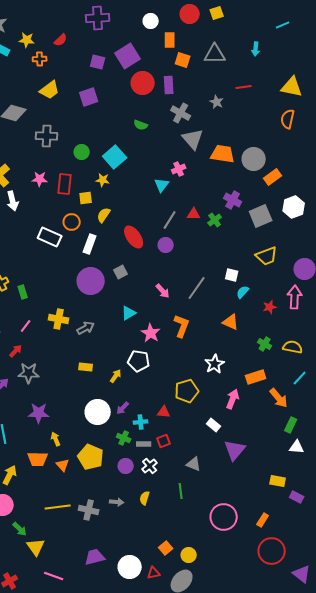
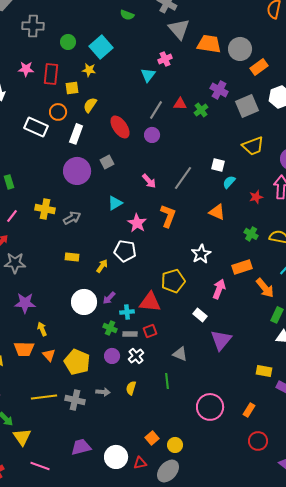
red triangle: (164, 412) -> (150, 302), size x1.6
yellow pentagon: (91, 457) -> (77, 362), moved
red circle: (272, 551) -> (258, 441), size x0.7

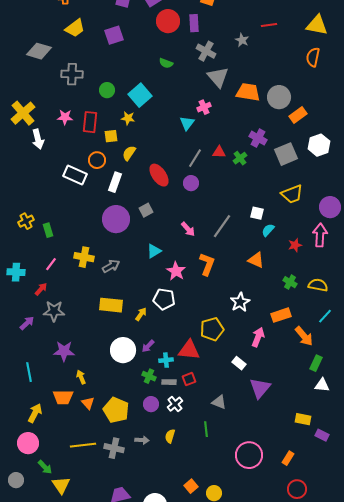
yellow rectangle: (72, 257) -> (111, 305), size x1.6

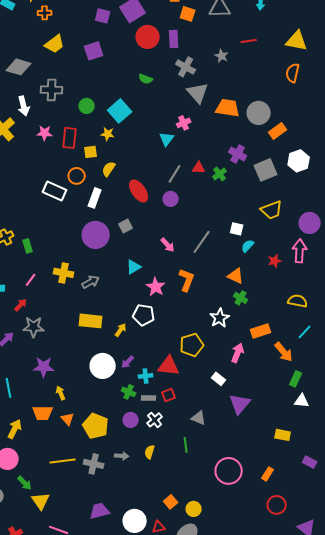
white arrow: (38, 139) -> (24, 106), moved
green cross: (290, 282) -> (241, 298), moved
purple rectangle: (322, 435) -> (310, 462), moved

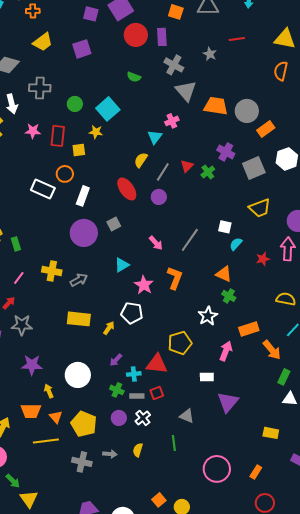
red triangle: (199, 168) -> (187, 166), turned -48
yellow semicircle: (109, 169) -> (141, 160), moved
white circle: (103, 366) -> (78, 375), moved
white rectangle: (219, 379) -> (207, 377), turned -40
yellow line: (63, 461) -> (46, 441), moved

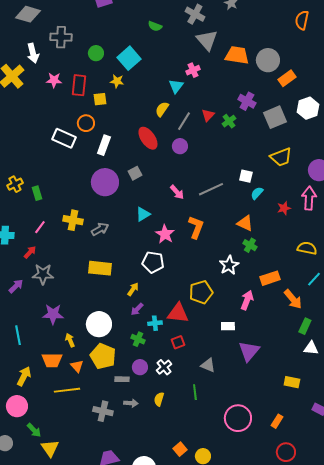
gray line: (190, 240) -> (211, 189), turned 30
yellow arrow: (109, 328) -> (133, 289), moved
gray rectangle: (137, 396) -> (122, 379), moved
yellow pentagon: (84, 424) -> (103, 356), moved

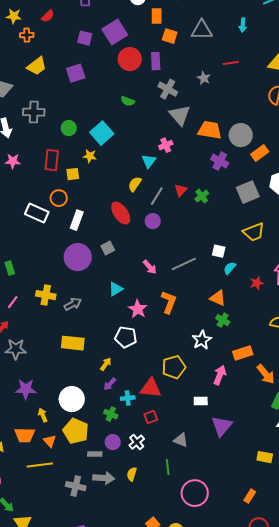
pink star: (54, 80) -> (13, 161), moved
purple cross: (247, 101) -> (220, 161), moved
gray arrow: (131, 403) -> (104, 478), size x1.5
pink circle: (238, 418) -> (195, 493), moved

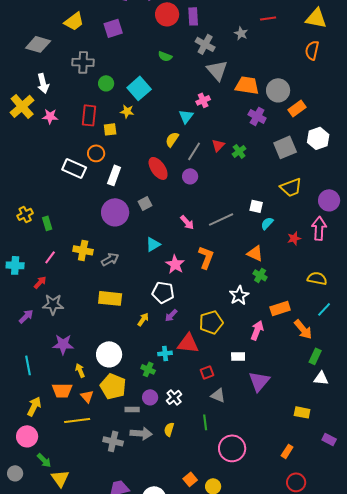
gray cross: (34, 112) -> (83, 62), moved
purple arrow: (110, 384) -> (171, 315), moved
red square: (151, 417) -> (207, 372), moved

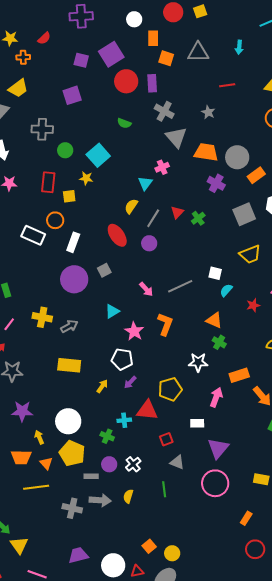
yellow trapezoid: (74, 21) -> (18, 88), moved
gray star: (241, 33) -> (208, 112), moved
white star: (239, 295) -> (198, 362), turned 30
pink circle: (232, 448) -> (215, 483), moved

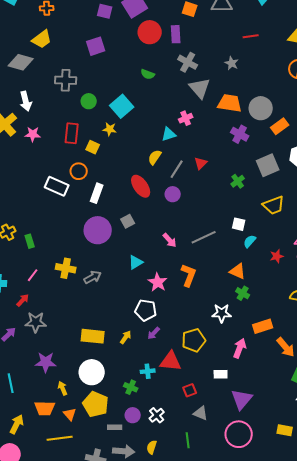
cyan triangle: (145, 183) -> (169, 134), turned 35
yellow square: (69, 196) -> (93, 147), turned 32
green cross: (198, 218) -> (238, 181), moved
yellow rectangle: (69, 365) -> (93, 336), moved

